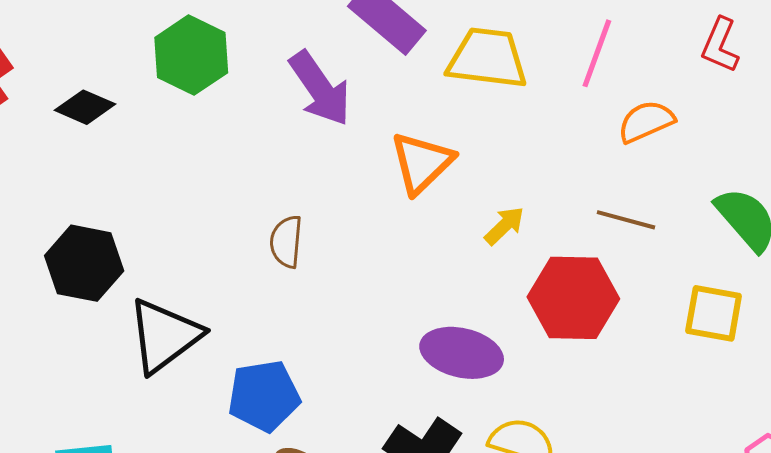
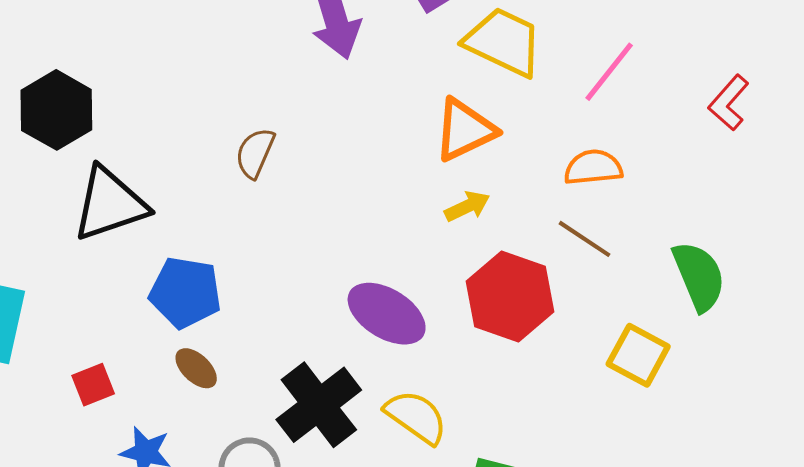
orange semicircle: (646, 122) -> (593, 167), moved
orange triangle: (422, 163) -> (465, 130), moved

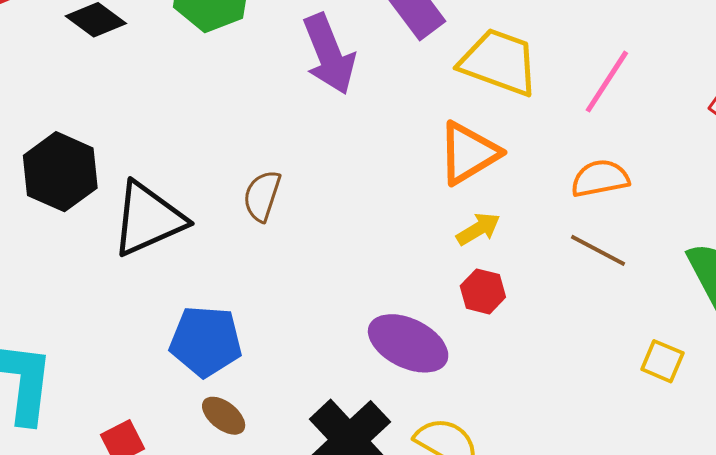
black triangle: (110, 204) -> (148, 219), moved
red hexagon: (510, 297) -> (483, 291), moved, size x0.5
yellow square: (638, 355) -> (662, 361), size x0.7

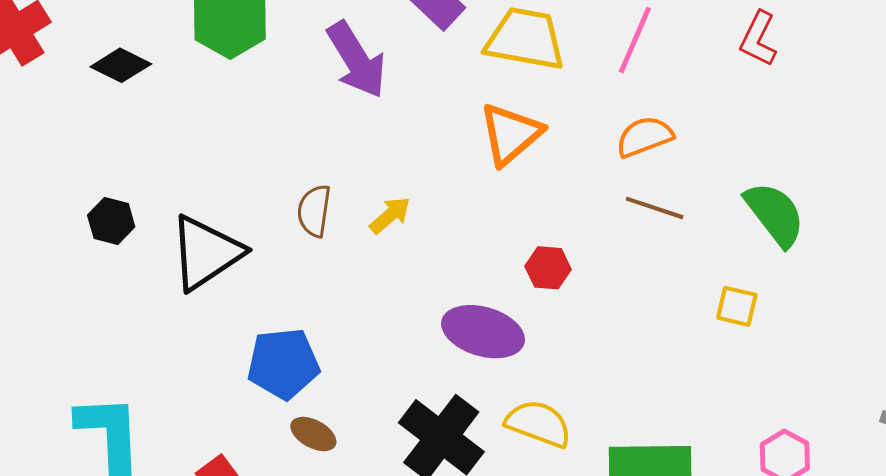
black hexagon: (60, 172) -> (111, 221), size x0.6
yellow arrow: (478, 229) -> (390, 215), moved

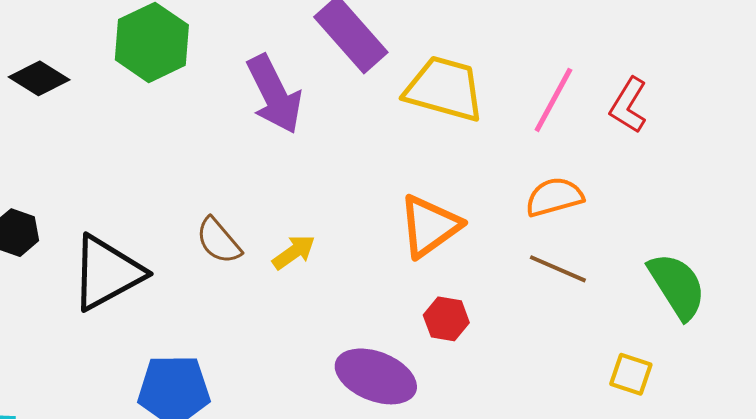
red L-shape: (758, 39) -> (628, 105), moved
orange triangle: (511, 134) -> (430, 226), moved
brown semicircle: (314, 211) -> (219, 241), turned -54

